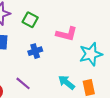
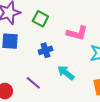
cyan arrow: (67, 82) -> (66, 73), moved

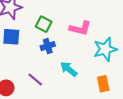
green square: (40, 19) -> (44, 24), moved

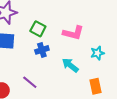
cyan star: (105, 49) -> (97, 53), size x0.6
cyan arrow: (69, 69) -> (70, 65), moved

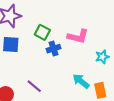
blue cross: (42, 50) -> (53, 49), moved
cyan arrow: (70, 65) -> (81, 81), moved

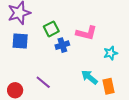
green square: (42, 32) -> (51, 29), turned 35

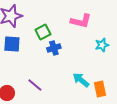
pink L-shape: (86, 33) -> (81, 21), moved
cyan star: (111, 53) -> (102, 45), moved

